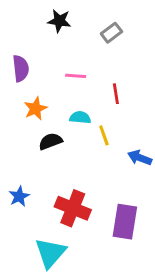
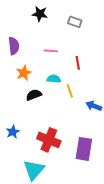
gray rectangle: (111, 33) -> (75, 22), turned 56

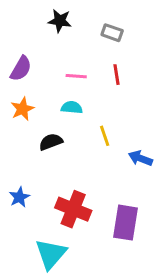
purple semicircle: (14, 46) -> (21, 69), turned 36
red line: (78, 63) -> (117, 75), moved
orange star: (24, 73) -> (22, 109), moved
cyan semicircle: (54, 79) -> (72, 107), moved

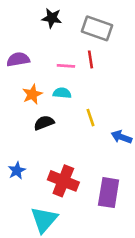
gray rectangle: (112, 33) -> (97, 28), size x1.6
purple semicircle: (21, 69) -> (18, 59), turned -130
red line: (117, 75) -> (90, 59), moved
orange star: (22, 109) -> (32, 94), moved

